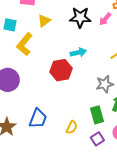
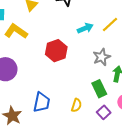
yellow L-shape: (25, 44) -> (16, 31), turned 95
cyan arrow: (78, 52) -> (85, 28), moved

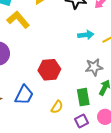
red hexagon: (56, 51) -> (49, 70), moved

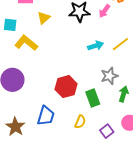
green rectangle: (83, 97) -> (93, 98), moved

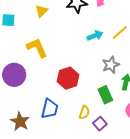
yellow L-shape: (26, 43) -> (37, 48), moved, turned 30
green rectangle: (93, 98) -> (105, 95), moved
purple square: (107, 131) -> (100, 124), moved

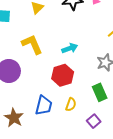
cyan arrow: (95, 36) -> (70, 48), moved
yellow semicircle: (84, 112) -> (71, 105), moved

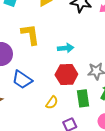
red hexagon: (63, 75) -> (66, 75), moved
blue trapezoid: (44, 105) -> (22, 80), moved, turned 95

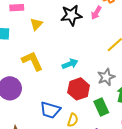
blue trapezoid: (22, 80) -> (50, 110), moved

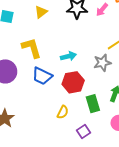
gray star: (106, 77) -> (102, 63), moved
blue trapezoid: (50, 110) -> (42, 76), moved

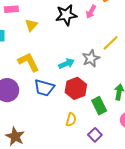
gray star: (102, 63) -> (91, 58), moved

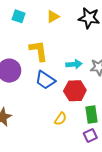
purple square: (95, 135) -> (90, 136), moved

